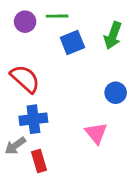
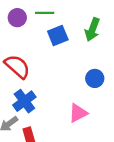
blue cross: (33, 119) -> (24, 101), turned -30
pink triangle: (96, 133) -> (78, 113), turned 42

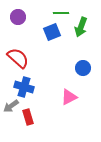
green line: (45, 13) -> (61, 13), moved
blue cross: (24, 101) -> (24, 87), turned -36

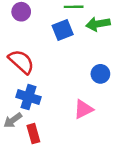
green arrow: (81, 27) -> (98, 24), turned 60

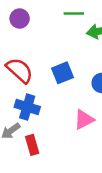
blue square: (63, 30) -> (62, 73), moved

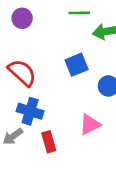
blue square: (62, 73) -> (77, 65), moved
red rectangle: (32, 145) -> (49, 142), moved

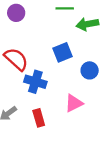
blue cross: (30, 111) -> (35, 82), moved

